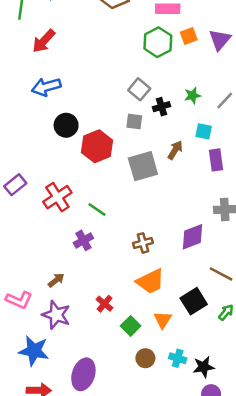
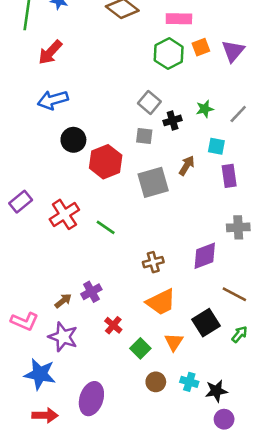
purple cross: (83, 240) -> (91, 292), moved

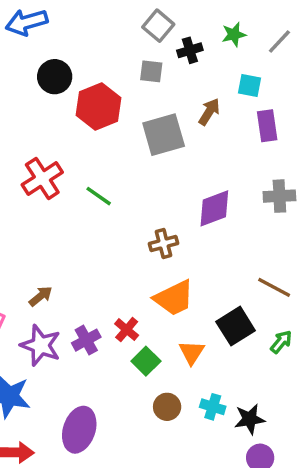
purple diamond: (205, 256) -> (214, 208), moved
purple cross: (91, 292) -> (86, 340), moved
red cross: (113, 325) -> (127, 330), moved

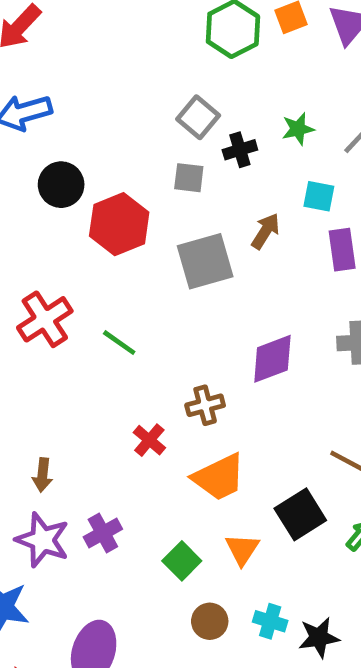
brown arrow: (41, 296) -> (43, 475), turned 135
red cross: (127, 330) -> (149, 440), moved

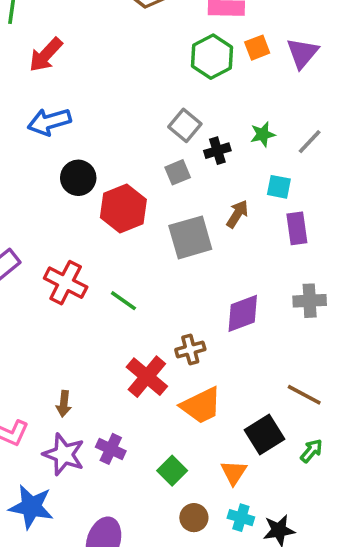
gray square: (189, 178) -> (178, 172), turned -30
red cross: (45, 319) -> (66, 283), turned -30
red cross: (149, 440) -> (147, 377), size x1.6
purple cross: (103, 533) -> (111, 449), turned -36
orange triangle: (242, 549) -> (234, 472), moved

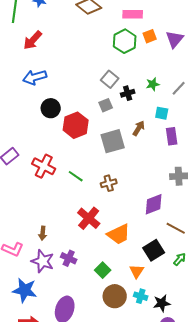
purple diamond: (243, 313) -> (154, 204), moved
brown cross: (190, 349) -> (109, 183), moved
brown circle: (194, 518) -> (115, 296), size x1.5

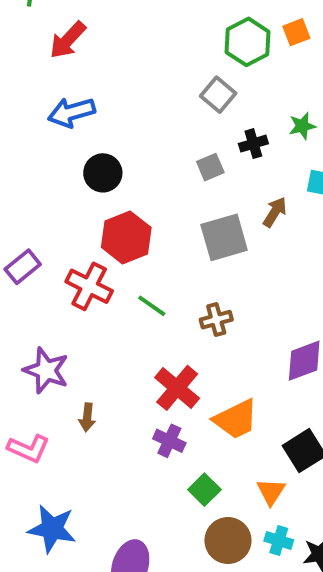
gray square: (110, 79) -> (218, 95), moved
red hexagon: (76, 125) -> (126, 237), moved
purple cross: (69, 258) -> (169, 441), moved
purple star: (43, 261) -> (46, 370), moved

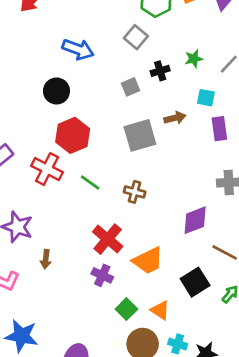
blue arrow: (72, 112) -> (78, 49), moved, turned -144
brown arrow: (275, 212) -> (175, 118), turned 45
brown cross: (216, 320) -> (135, 192), turned 30
orange triangle: (271, 492) -> (160, 310), moved, turned -30

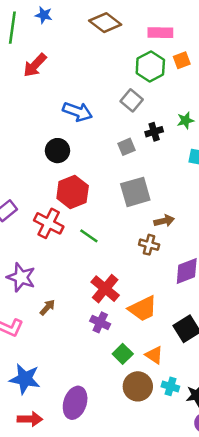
brown arrow: (175, 118) -> (164, 221), moved
brown cross: (135, 192) -> (149, 245), moved
brown arrow: (46, 259) -> (47, 307), turned -144

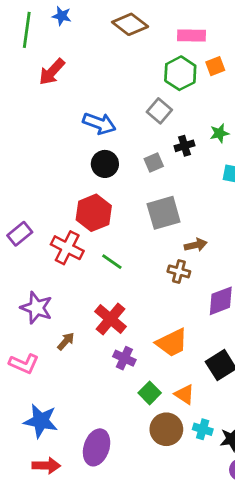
black circle: (57, 151) -> (105, 164), moved
red cross: (105, 289) -> (110, 319), moved

